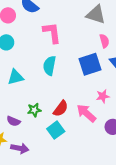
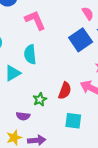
cyan semicircle: (49, 66) -> (30, 54), moved
cyan square: (56, 130) -> (73, 121), moved, turned -30

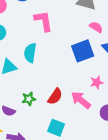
pink semicircle: (88, 13) -> (96, 27), turned -40

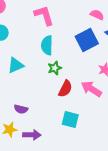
cyan semicircle: (30, 53) -> (47, 45), moved
green star: (29, 99) -> (55, 68), moved

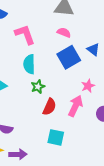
pink semicircle: (97, 15) -> (64, 33), moved
pink arrow: (91, 89) -> (75, 106), turned 85

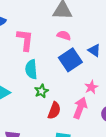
pink L-shape: (25, 34) -> (25, 40), turned 30

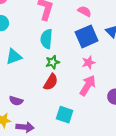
pink star: (91, 87) -> (89, 63), moved
red semicircle: (54, 111) -> (51, 82), moved

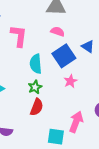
cyan semicircle: (46, 39) -> (36, 64), moved
pink arrow: (88, 85) -> (76, 122), moved

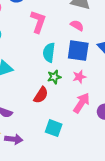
blue square: (64, 56) -> (78, 51), turned 30
green star: (35, 87) -> (54, 77), moved
pink arrow: (76, 122) -> (81, 103), moved

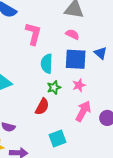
cyan square: (54, 128) -> (57, 138), turned -36

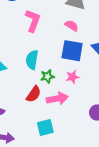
cyan semicircle: (47, 64) -> (32, 60), moved
pink arrow: (83, 111) -> (57, 98), moved, turned 45

